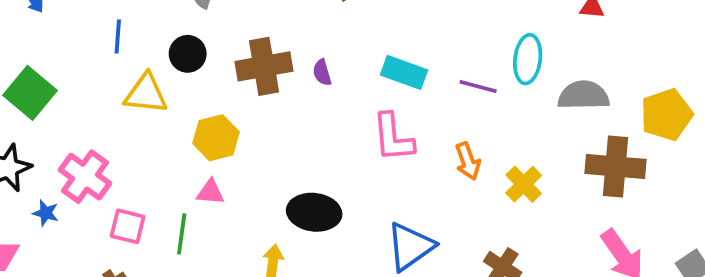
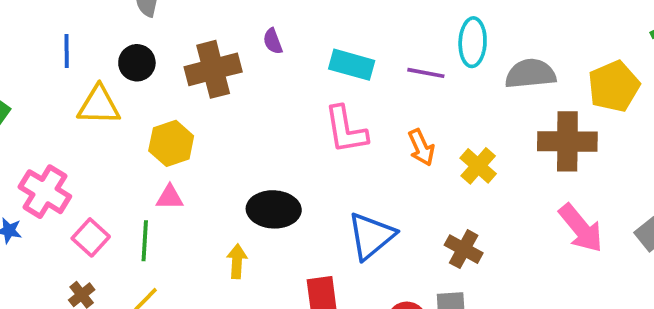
purple semicircle: (322, 72) -> (273, 41), moved
pink square: (128, 226) -> (91, 237), turned 33

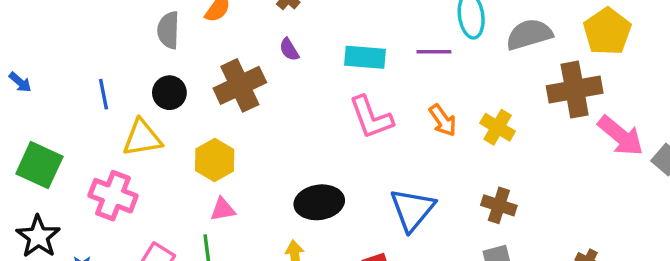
pink cross: (45, 192) -> (113, 196), moved
pink arrow: (581, 228) -> (621, 136), moved

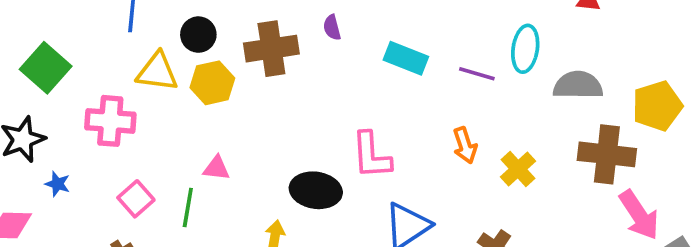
pink L-shape: (371, 117) -> (371, 155), moved
yellow hexagon: (215, 160) -> (212, 83), moved
pink cross: (113, 196) -> (110, 121), turned -33

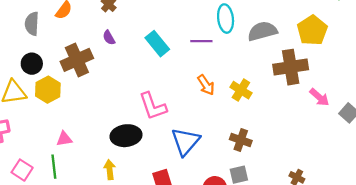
cyan rectangle: (406, 58) -> (157, 44), turned 45
pink arrow: (639, 215) -> (319, 97), size x0.7

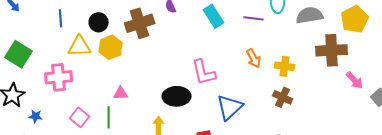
yellow cross: (241, 90) -> (285, 66), turned -30
brown cross: (241, 140) -> (283, 97), moved

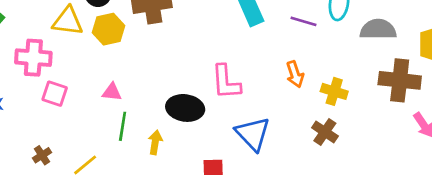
blue triangle: (230, 107) -> (253, 134), turned -40
pink square: (80, 117) -> (55, 94), moved, turned -30
green line: (109, 117) -> (123, 126), moved

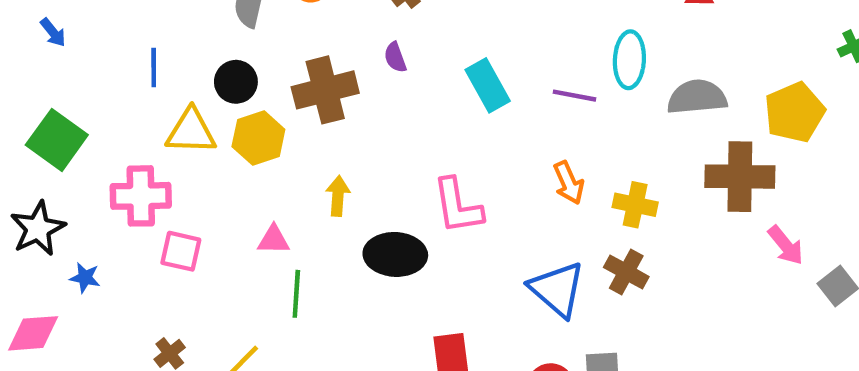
blue triangle: (253, 134) -> (557, 289), moved
yellow arrow: (155, 142) -> (338, 196), moved

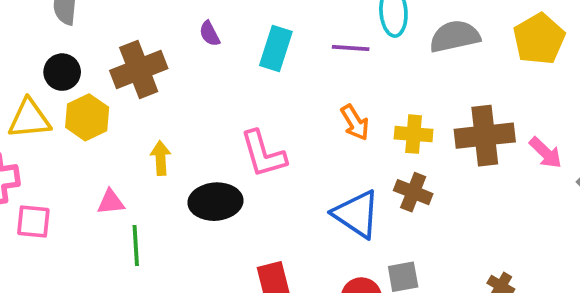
purple semicircle: (395, 57) -> (210, 34), moved
cyan rectangle: (488, 85) -> (276, 49), turned 54
brown cross: (740, 177) -> (485, 136), moved

